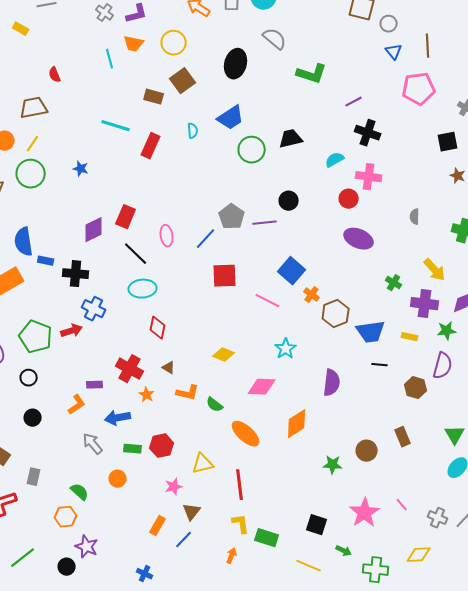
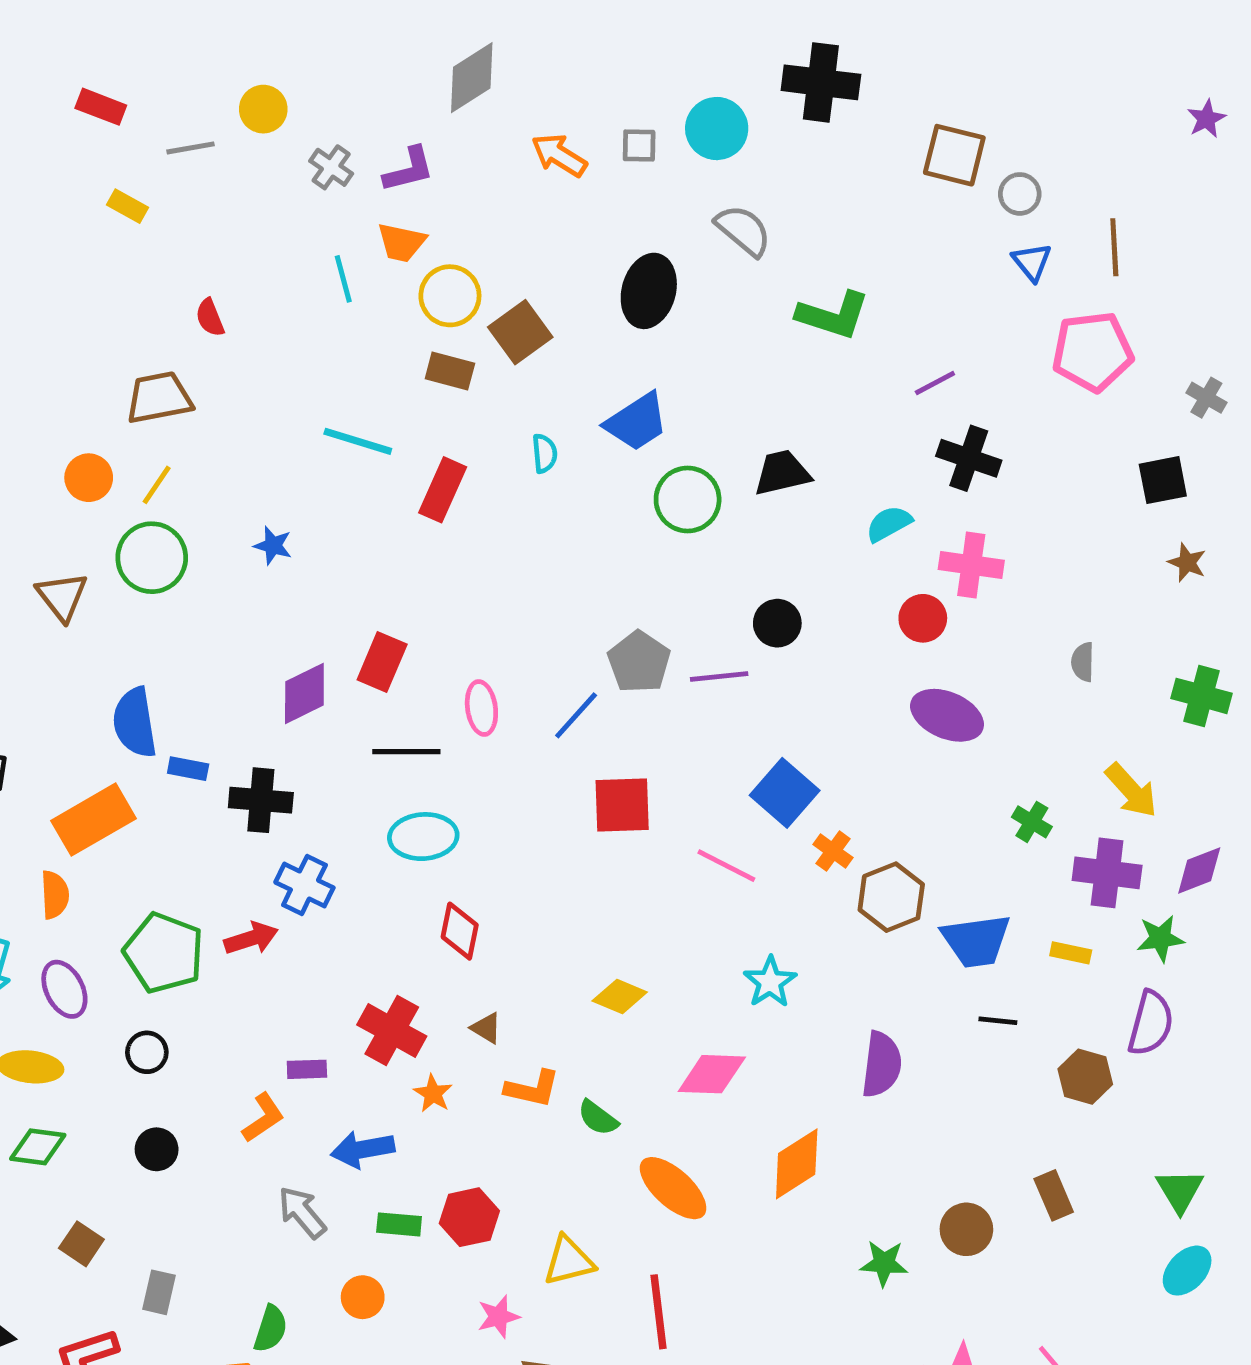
yellow circle: (174, 43) -> (450, 296), moved
black line: (136, 254) -> (406, 752), turned -44
green semicircle: (80, 492) -> (271, 1329), turned 66

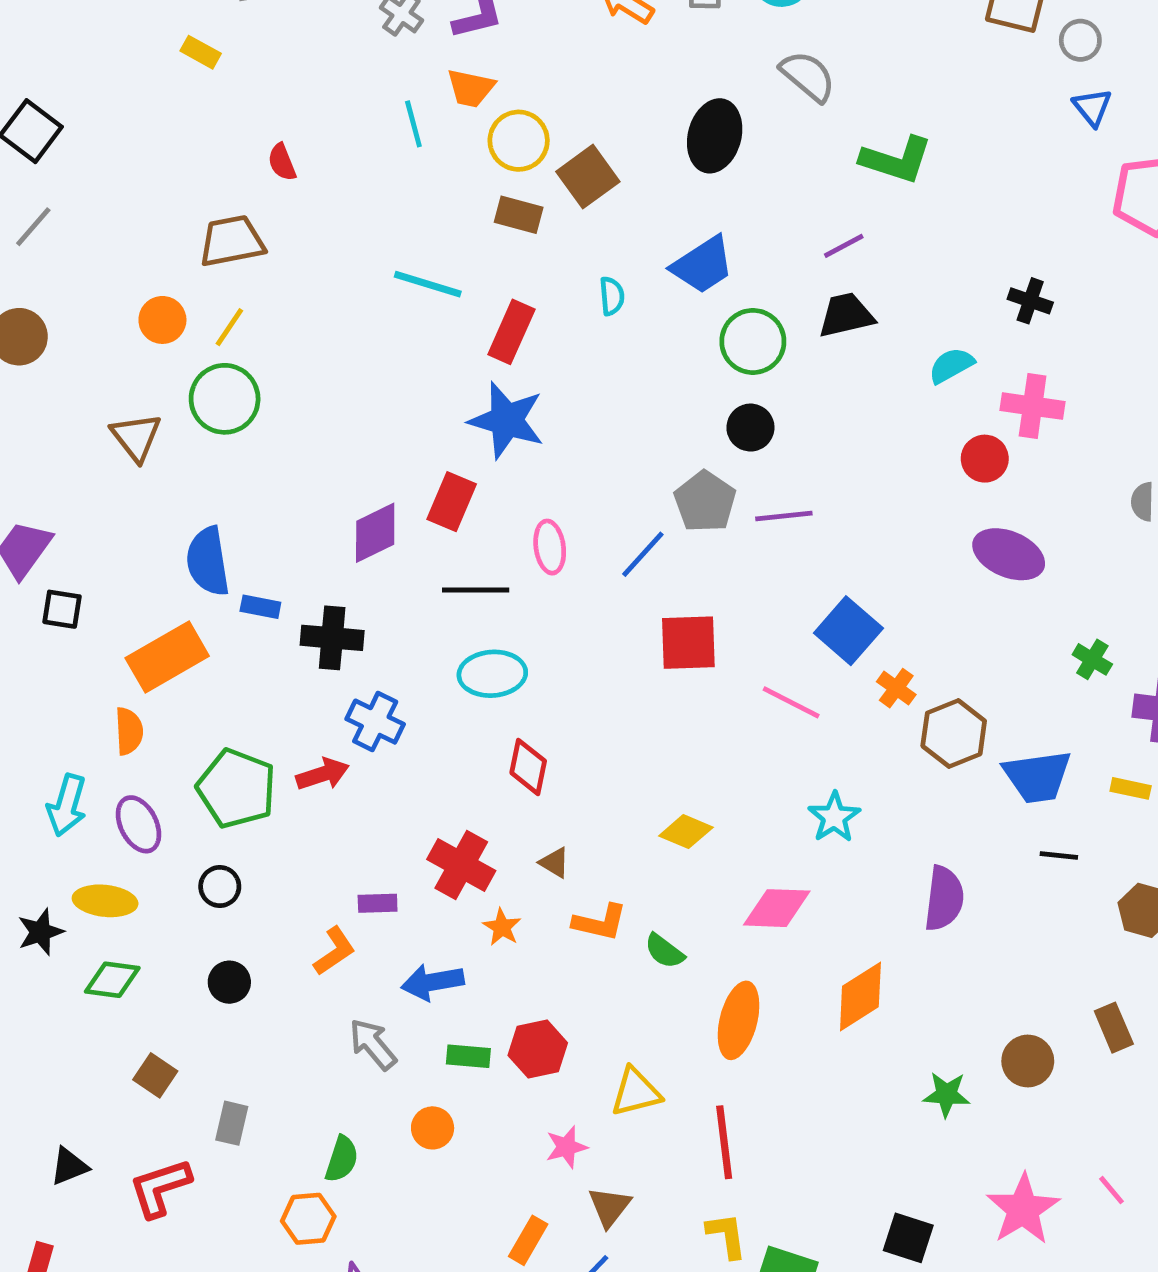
purple line: (935, 383) -> (844, 246), moved
black cross: (969, 458) -> (1030, 301), size x0.7
blue star: (273, 546) -> (507, 420), moved, size x2.0
black circle: (777, 623) -> (750, 428), moved
orange ellipse: (673, 1188) -> (739, 1020), turned 62

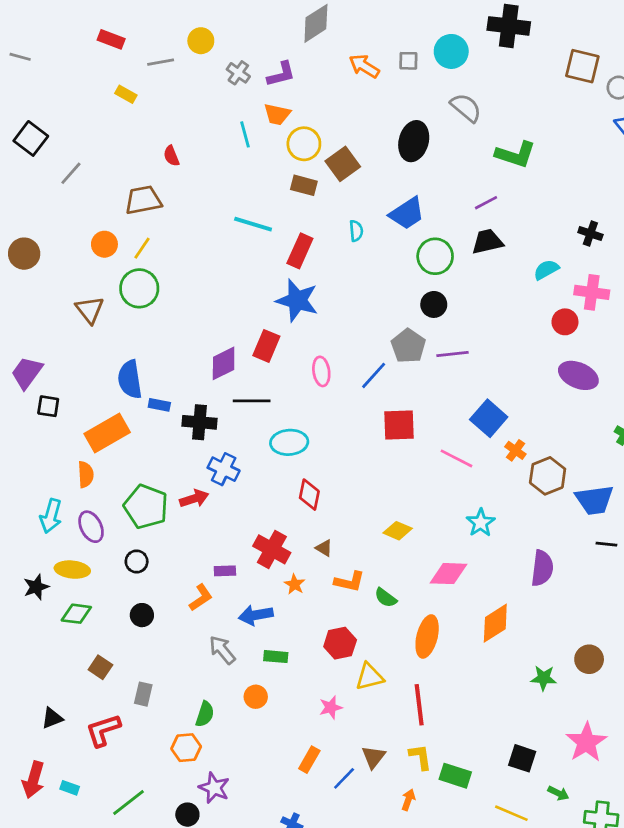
gray line: (33, 227) -> (71, 173), moved
black line: (476, 590) -> (252, 401), moved
red hexagon: (538, 1049) -> (340, 643), moved
brown triangle: (609, 1207) -> (374, 757), moved

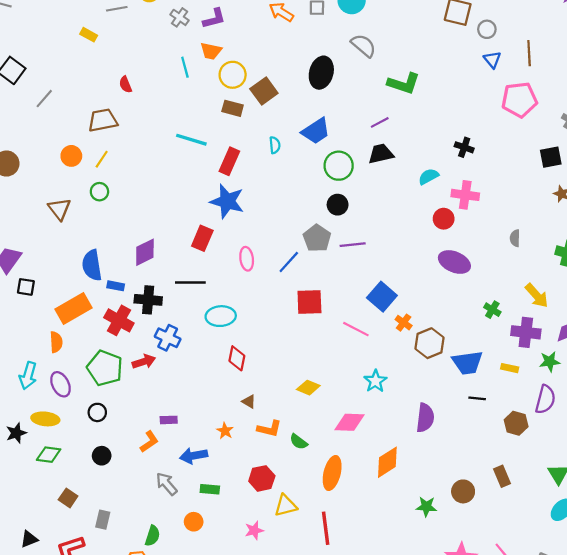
green circle: (139, 288) -> (99, 192), size x0.6
purple diamond: (224, 363) -> (145, 252), moved
red cross: (272, 549) -> (119, 320), moved

